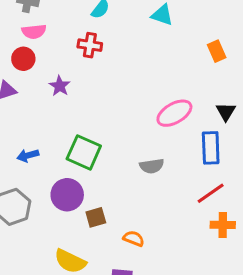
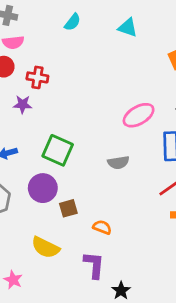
red cross: (90, 45) -> (37, 77), moved
purple star: (60, 86) -> (23, 104), moved, turned -30

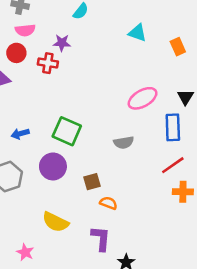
cyan triangle: (128, 28) -> (137, 33), moved
purple star: (23, 104) -> (62, 43), moved
brown square: (68, 208) -> (92, 182), moved

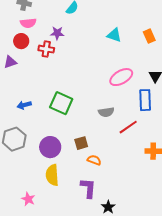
cyan triangle: (137, 33) -> (114, 35), moved
red line: (173, 165) -> (128, 127), moved
purple circle: (53, 166) -> (50, 147), moved
yellow semicircle: (55, 222) -> (52, 175), turned 60

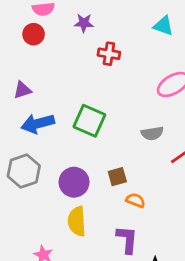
red cross: (46, 49) -> (109, 54), moved
purple triangle: (10, 62) -> (22, 90), moved
blue arrow: (24, 105) -> (38, 124), size x1.6

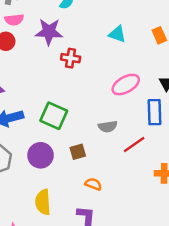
purple star: (84, 23) -> (49, 32), size x1.6
brown square: (117, 177) -> (78, 152), moved
purple circle: (74, 182) -> (41, 155), moved

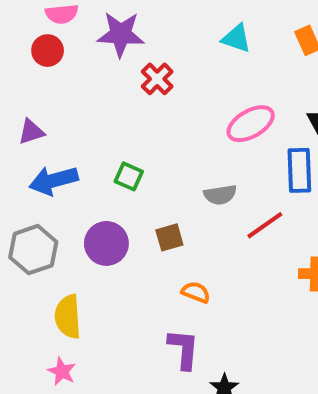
red cross: (71, 58) -> (157, 79), turned 36
green square: (54, 116) -> (129, 176), size x0.6
yellow semicircle: (43, 202) -> (68, 317), moved

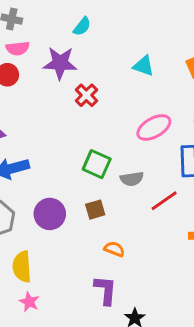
green square: (129, 176) -> (97, 164), moved, size x1.4
pink star: (62, 371) -> (29, 302), moved

